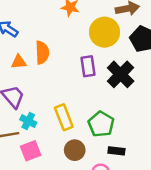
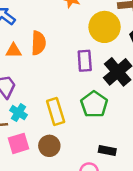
green pentagon: (101, 124) -> (94, 104), moved
brown circle: (75, 150) -> (49, 146), moved

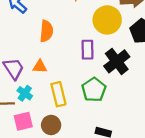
orange triangle: (13, 51) -> (40, 67), moved

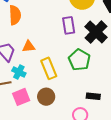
orange semicircle: (46, 31) -> (15, 15), moved

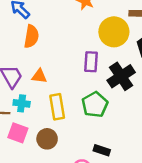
cyan cross: (19, 72) -> (22, 103), turned -32
pink square: (21, 97) -> (18, 133), turned 30

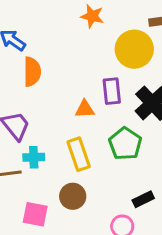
orange triangle: (39, 76) -> (85, 109), moved
pink square: (18, 133) -> (35, 214), moved
black rectangle: (102, 150) -> (143, 199), turned -35

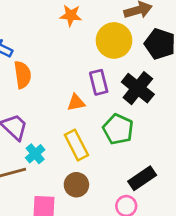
cyan cross: (34, 157) -> (35, 154), turned -30
black rectangle: (143, 199) -> (142, 178), size x1.4

